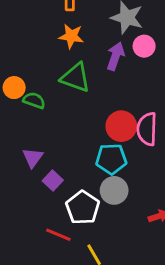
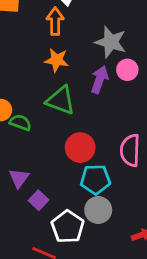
red circle: (121, 126) -> (80, 148), moved

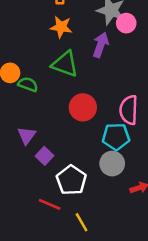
pink circle: (127, 70) -> (126, 23), moved
cyan pentagon: (95, 179) -> (116, 137), moved
gray circle: (98, 210) -> (112, 164), moved

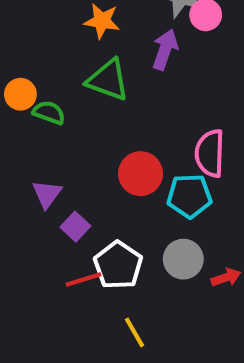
red circle: (83, 107) -> (141, 174), moved
gray circle: (112, 164) -> (183, 259), moved
red line: (50, 204) -> (84, 279), moved, turned -40

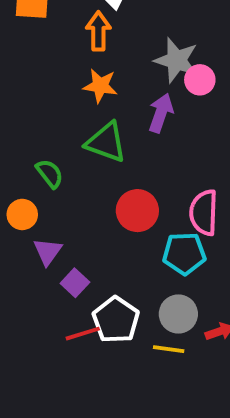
orange circle: (20, 94) -> (22, 214), moved
green semicircle: (49, 113) -> (50, 174), turned 32
red circle: (141, 174) -> (137, 211), moved
yellow line: (134, 332) -> (169, 349), moved, turned -52

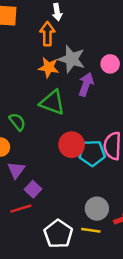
gray star: (176, 60) -> (72, 59), moved
cyan pentagon: (184, 254) -> (92, 153), moved
white pentagon: (116, 320) -> (58, 234), moved
red line: (83, 334) -> (21, 209), moved

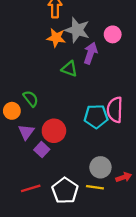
green triangle: (52, 102) -> (69, 69), moved, size x0.7
green semicircle: (17, 122) -> (31, 99), moved
red circle: (72, 145) -> (54, 131), moved
red line: (21, 209) -> (31, 188), moved

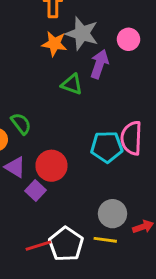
purple triangle: (26, 132) -> (15, 167), turned -35
red line: (31, 188) -> (38, 246), moved

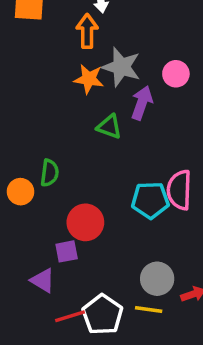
green semicircle: (21, 124) -> (50, 173), turned 45
purple triangle: (15, 167) -> (43, 280), moved
purple square: (35, 190) -> (67, 251), turned 36

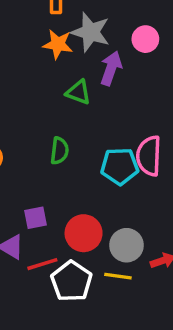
green semicircle: (50, 173) -> (59, 151), moved
red circle: (85, 222) -> (84, 233), moved
red line: (70, 316) -> (42, 264), moved

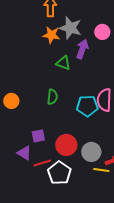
yellow line: (118, 276) -> (101, 170), moved

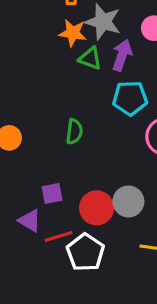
green triangle: (63, 63) -> (90, 58), moved
cyan pentagon: (87, 106) -> (130, 98), moved
gray circle: (91, 152) -> (128, 201), moved

